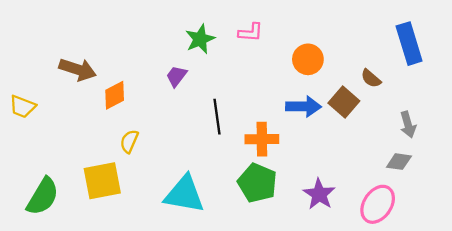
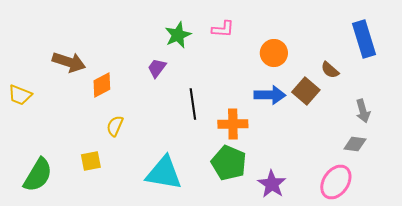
yellow square: (102, 181) -> (91, 161), size x0.6
purple star: (319, 194) -> (272, 184), moved

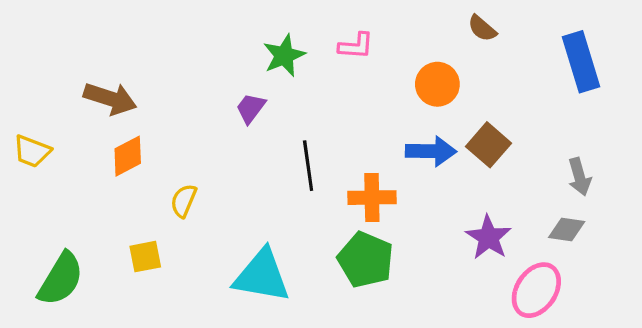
brown semicircle: (330, 70) -> (482, 28), moved
orange diamond: (102, 85) -> (128, 156), moved
purple star: (272, 184) -> (488, 237), moved

